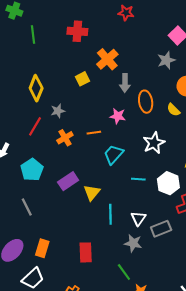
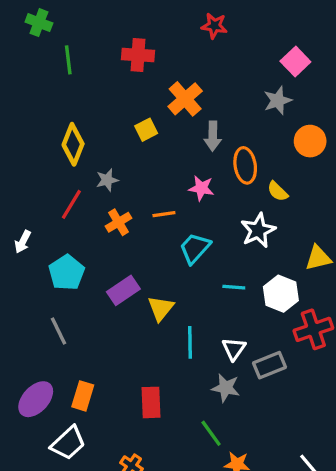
yellow semicircle: (173, 110) -> (278, 191), moved

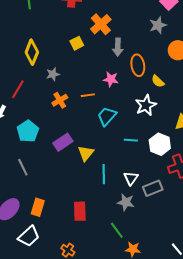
red line: (71, 204) -> (18, 89), moved

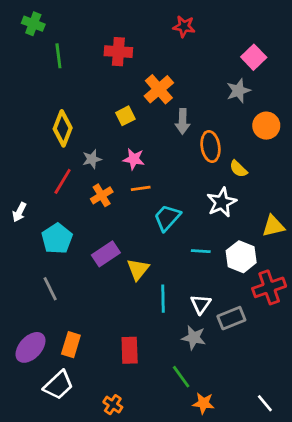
pink star: (111, 79) -> (134, 159), moved
red line: (18, 89) -> (63, 181), moved

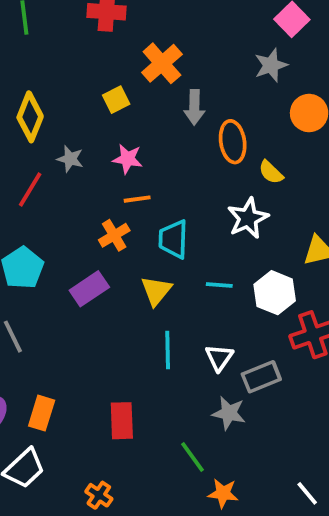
gray star: (92, 159) -> (70, 159), turned 30
orange cross: (102, 195) -> (114, 235), moved
cyan trapezoid: (167, 218) -> (173, 239), turned -40
yellow triangle: (138, 269) -> (156, 291), moved
gray star: (194, 338) -> (229, 413), moved

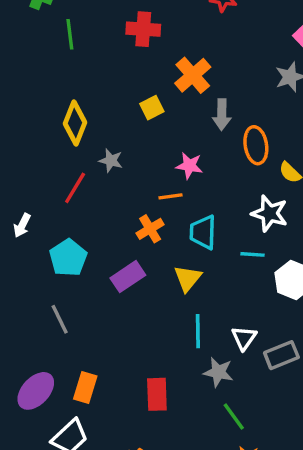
pink star: (128, 159) -> (189, 166), moved
white star: (248, 218) -> (270, 213), turned -30
cyan line: (219, 285) -> (252, 254), moved
gray star: (229, 413) -> (218, 372), moved
green line: (192, 457) -> (234, 417), moved

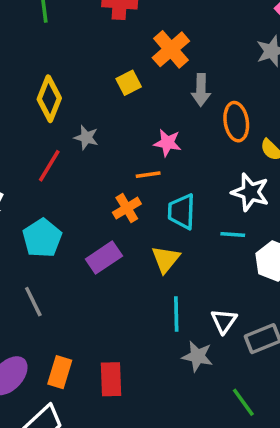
red rectangle: (157, 394) -> (111, 379), moved
green line: (234, 417) -> (243, 402), moved

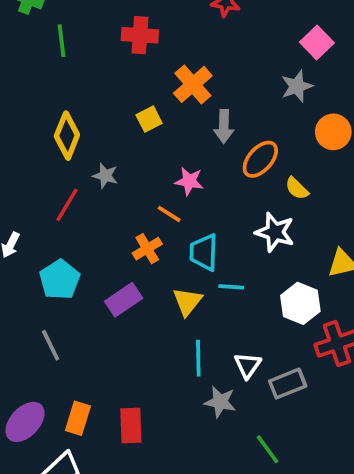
orange ellipse: (236, 122) -> (260, 159), turned 51
orange line: (148, 175) -> (169, 214), turned 40
cyan line: (233, 235) -> (231, 287), moved

